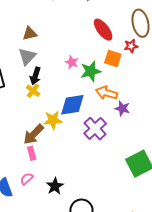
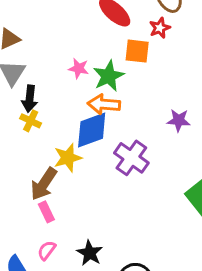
orange arrow: (107, 93) -> (104, 104), moved
purple star: (122, 108) -> (179, 120), moved

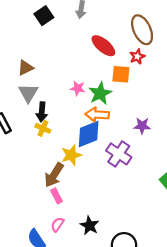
purple star: (179, 120) -> (142, 126), moved

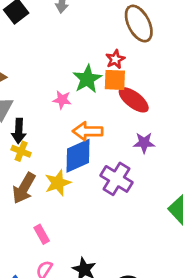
red ellipse: (103, 46) -> (134, 100), moved
red star: (137, 57) -> (115, 59), moved
green star: (100, 93) -> (87, 79), moved
brown arrow: (54, 175) -> (24, 188), moved

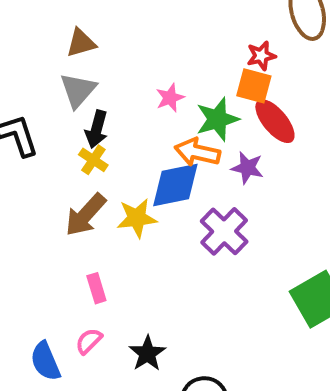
green star: (87, 79) -> (217, 119), moved
pink star: (62, 100) -> (170, 98), turned 30
purple star: (144, 143) -> (247, 168), moved

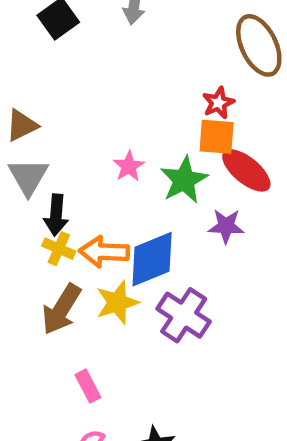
orange arrow: (197, 152) -> (104, 252), moved
purple cross: (224, 231) -> (184, 315), moved

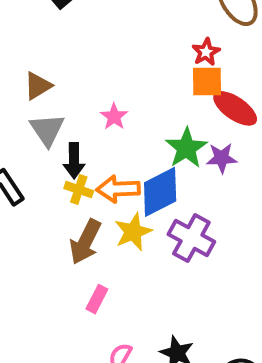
pink star: (129, 166) -> (114, 117), moved
green star: (184, 180) -> (186, 148), moved
pink rectangle: (88, 386) -> (97, 299), moved, turned 60

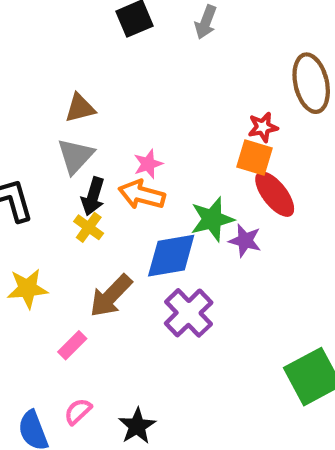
orange arrow: (118, 189) -> (142, 195), moved
yellow star: (133, 232) -> (27, 288), moved
brown arrow: (85, 242) -> (111, 296), moved

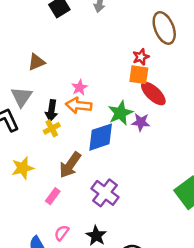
gray triangle: (75, 156) -> (22, 97), moved
yellow cross: (89, 227) -> (52, 128), turned 35
purple cross: (189, 313) -> (105, 193), moved

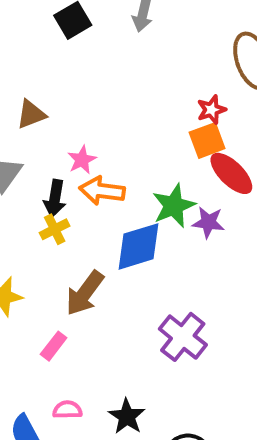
orange square: (139, 75) -> (207, 140), turned -30
pink star: (80, 88) -> (82, 160), moved
purple cross: (105, 193) -> (183, 337), moved
pink semicircle: (62, 233) -> (67, 410), turned 49

